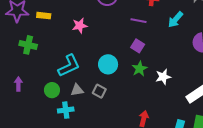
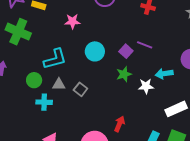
cyan arrow: (176, 20) -> (164, 74), moved, turned 30
purple line: (138, 21) -> (145, 45), moved
green cross: (28, 45) -> (18, 32), size x1.4
cyan circle: (108, 64) -> (95, 51), moved

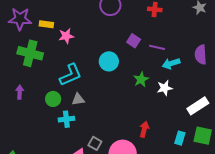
pink star: (72, 21) -> (66, 36), moved
purple square: (126, 51) -> (134, 41), moved
cyan arrow: (164, 74) -> (171, 63), moved
gray square: (80, 89) -> (95, 143), moved

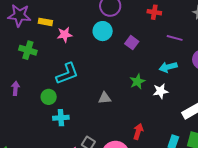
purple line: (157, 47) -> (175, 38), moved
green cross: (30, 53) -> (28, 50), size x0.7
cyan circle: (109, 61) -> (103, 31), moved
gray triangle: (78, 99) -> (105, 98), moved

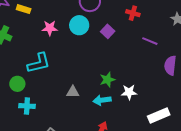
pink star: (65, 35) -> (50, 28), moved
purple square: (132, 43) -> (108, 31), moved
cyan arrow: (168, 67) -> (102, 100), moved

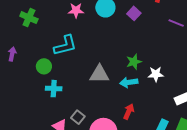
gray triangle: (73, 92) -> (99, 74), size x1.5

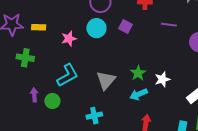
purple arrow: (12, 54) -> (34, 95), moved
gray triangle: (99, 74) -> (106, 80), moved, turned -35
cyan cross: (54, 89) -> (94, 116), moved

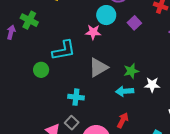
pink star: (69, 39) -> (93, 32), moved
purple arrow: (34, 95) -> (11, 32), moved

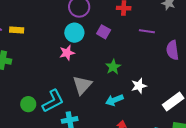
cyan L-shape: (64, 50) -> (53, 101), moved
green star: (131, 71) -> (113, 67), moved

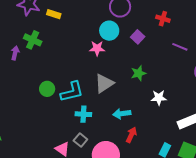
cyan arrow: (114, 100) -> (122, 114), moved

